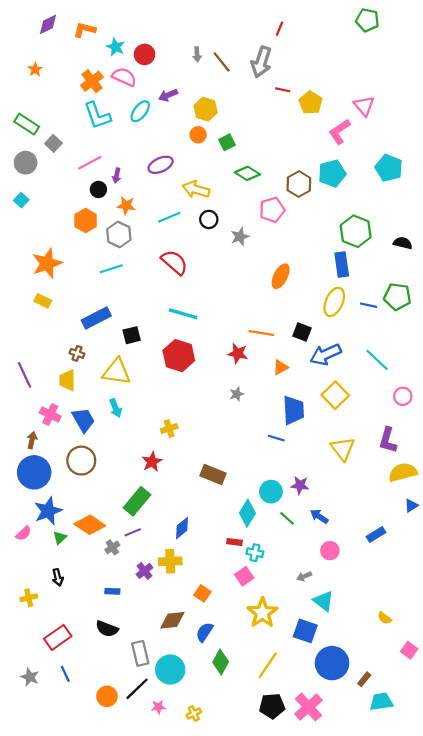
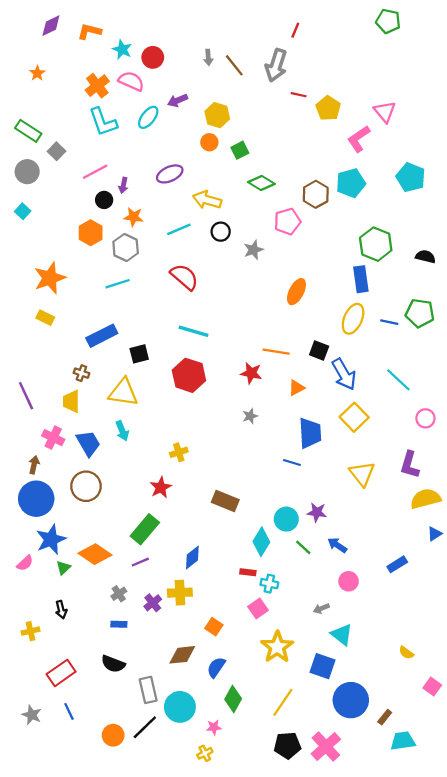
blue arrow: (326, 354) -> (344, 374), turned -96
gray cross: (112, 547) -> (119, 594), moved
pink star: (158, 707) -> (214, 727), moved

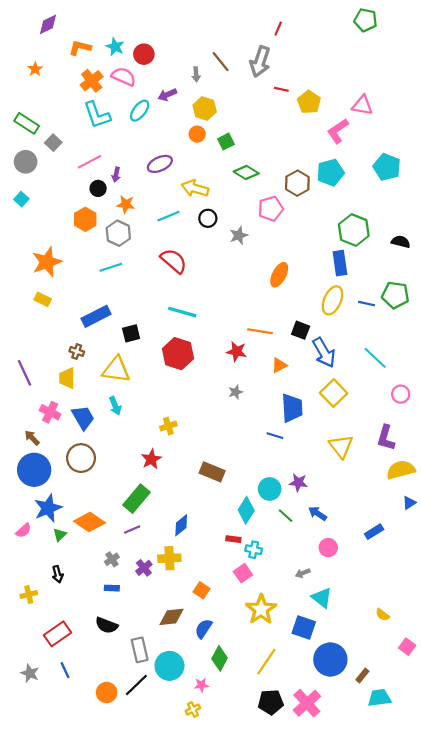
orange L-shape: (89, 31) -> (80, 48), moved
gray arrow: (208, 57) -> (196, 74), moved
pink triangle: (385, 112) -> (362, 105), turned -40
brown arrow: (34, 465) -> (32, 438), turned -56

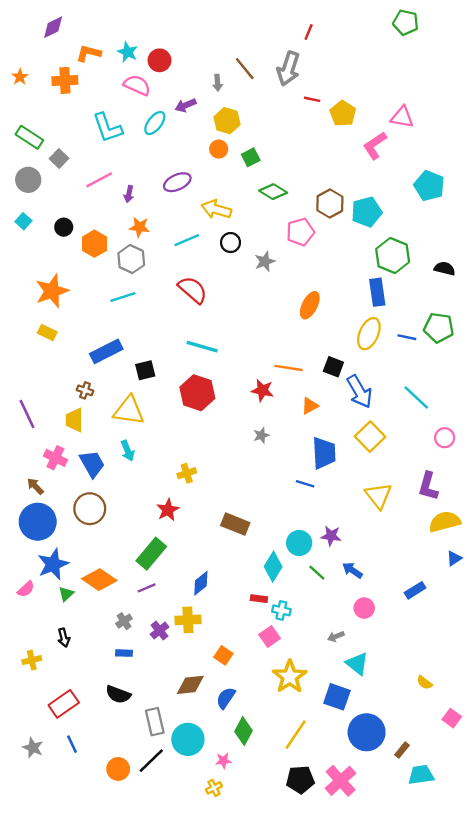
orange star: (35, 69) -> (20, 77), moved
orange cross: (92, 81) -> (65, 80), moved, turned 35
cyan pentagon: (330, 172) -> (367, 212), moved
black circle: (98, 188) -> (64, 227), moved

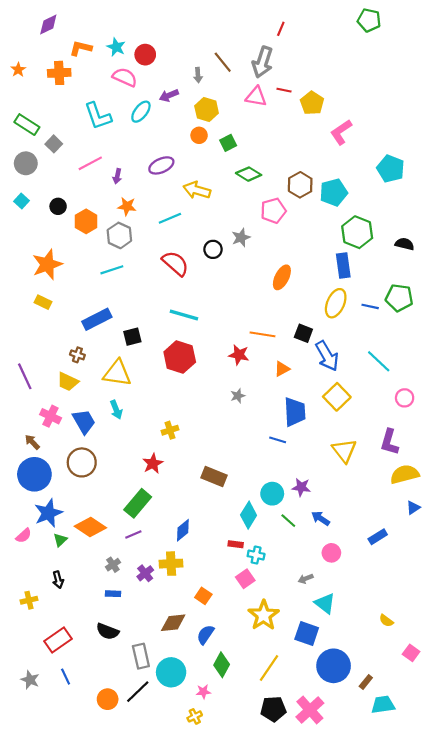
pink triangle: (402, 117) -> (256, 97), moved
black circle: (231, 243) -> (213, 249), moved
yellow trapezoid: (74, 420) -> (68, 382), turned -65

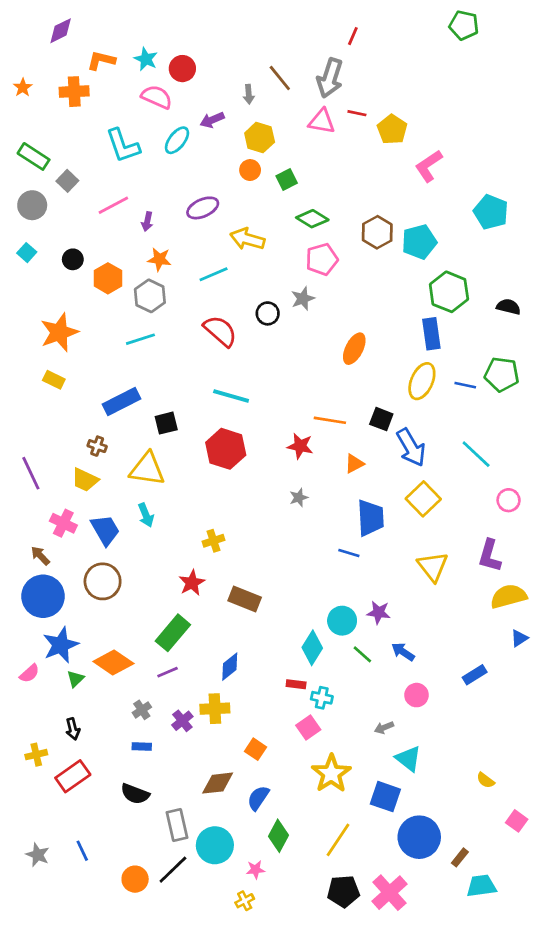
pink pentagon: (273, 211) -> (322, 259), moved
brown rectangle: (214, 476) -> (245, 599), moved
red rectangle: (58, 640) -> (73, 776), moved

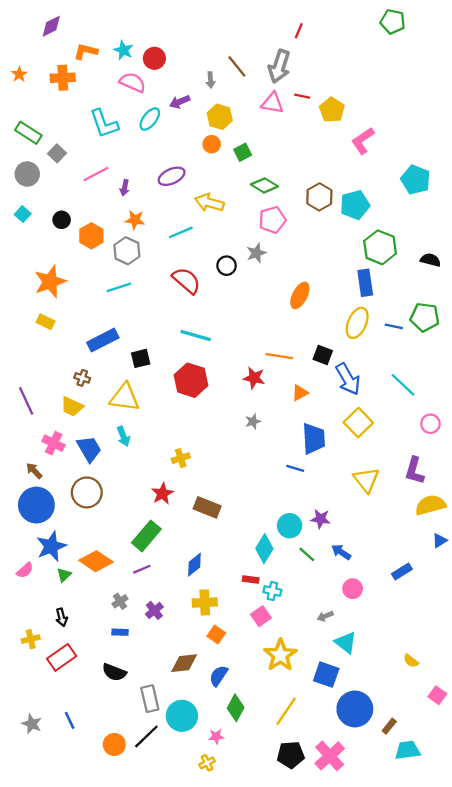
yellow cross: (215, 709) -> (205, 602), moved

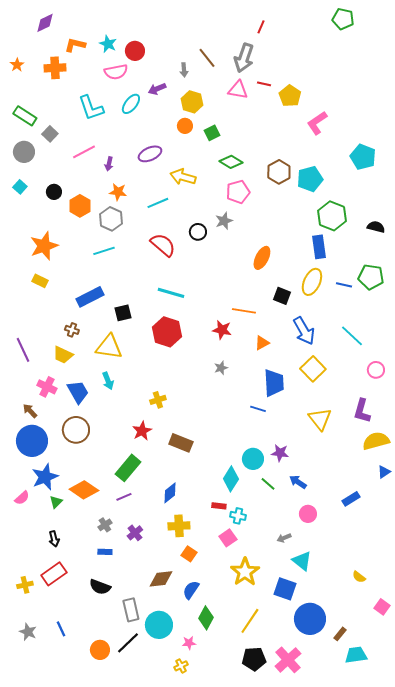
pink semicircle: (133, 82) -> (116, 72), turned 145
black square: (323, 355) -> (282, 296), moved
yellow cross: (31, 639) -> (25, 585), moved

